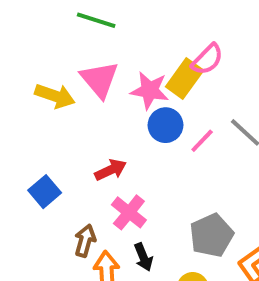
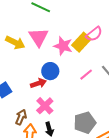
blue circle: (166, 125) -> (50, 71), moved

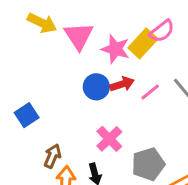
yellow arrow: (15, 43) -> (42, 23), moved
red arrow: (38, 83) -> (122, 84), moved
pink cross: (45, 106) -> (109, 139), moved

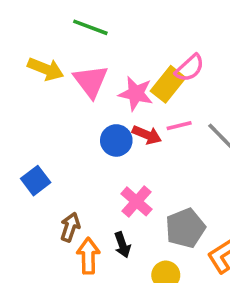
red arrow: (122, 84) -> (147, 135), turned 45
pink line: (150, 92) -> (179, 126), moved, turned 30

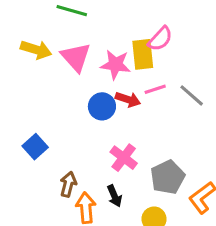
yellow rectangle: (168, 84) -> (143, 54), turned -40

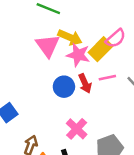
yellow arrow: (36, 50) -> (70, 37), moved
yellow rectangle: (143, 54) -> (101, 49), turned 45
red arrow: (128, 99) -> (85, 83), turned 42

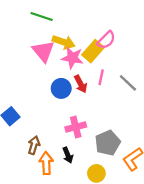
pink line: (107, 78) -> (101, 77), turned -63
pink cross: (77, 129) -> (76, 127), turned 36

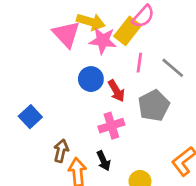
red arrow: (81, 84) -> (116, 91), moved
gray pentagon: (108, 143) -> (154, 106), moved

